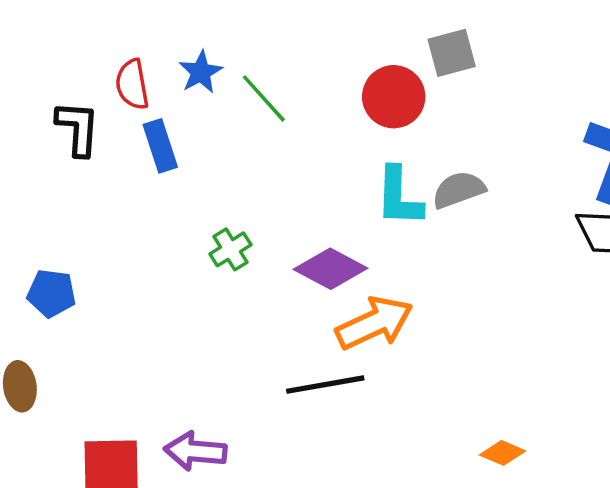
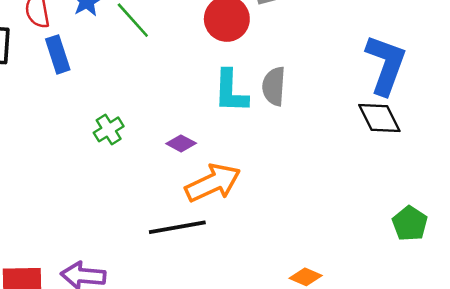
gray semicircle: (459, 190) -> (274, 86), turned -66
purple diamond: (331, 269) -> (181, 143), size x0.6

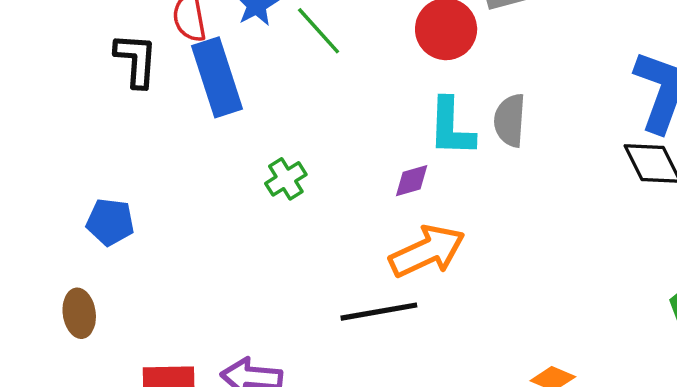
blue rectangle: (58, 54) -> (217, 77), size x1.5
purple diamond: (181, 143) -> (412, 181), moved, turned -44

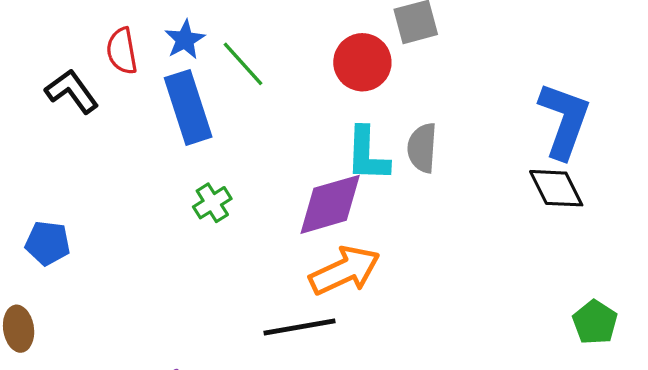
black L-shape: (136, 60) -> (72, 91), turned -40
blue rectangle: (217, 77) -> (188, 107), moved
purple diamond: (412, 181) -> (330, 204), size x2.0

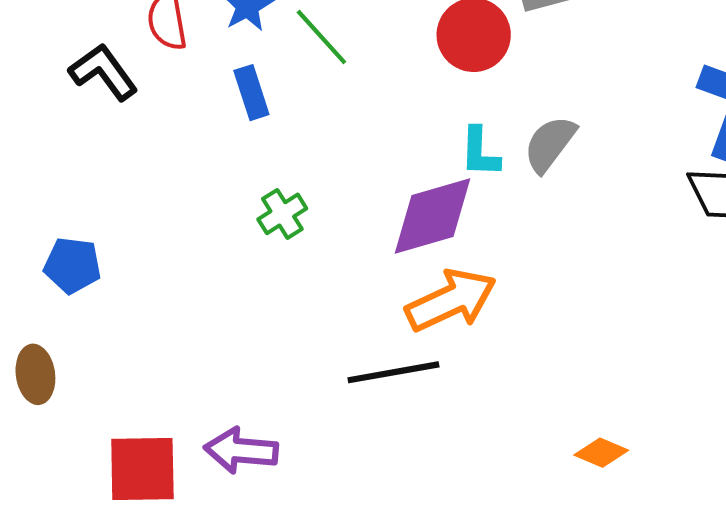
blue rectangle: (188, 107) -> (251, 93), size x0.6
gray semicircle: (422, 148) -> (550, 144), turned 33
cyan L-shape: (367, 154) -> (480, 152), size x0.7

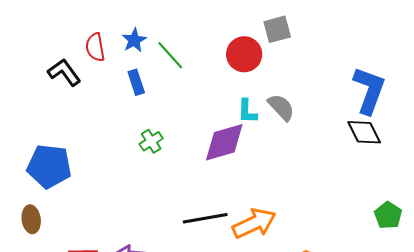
gray semicircle: (550, 144) -> (281, 107), turned 100
blue pentagon: (72, 265) -> (49, 166), size x1.6
orange arrow: (451, 300) -> (254, 223), moved

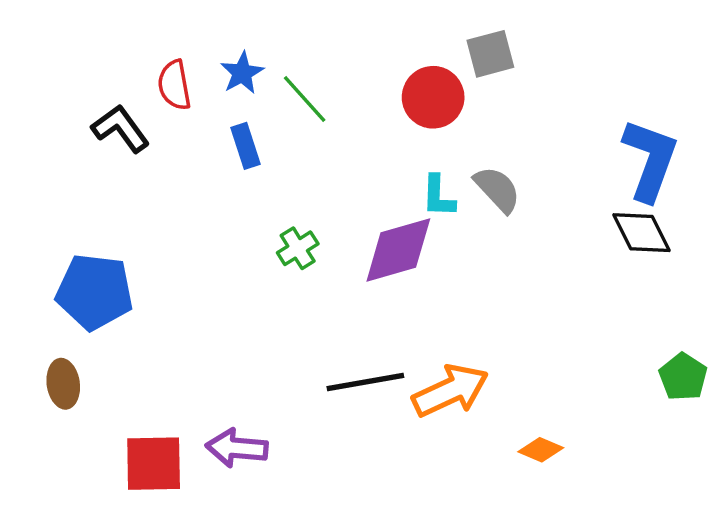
green cross: (151, 141) -> (298, 248), moved

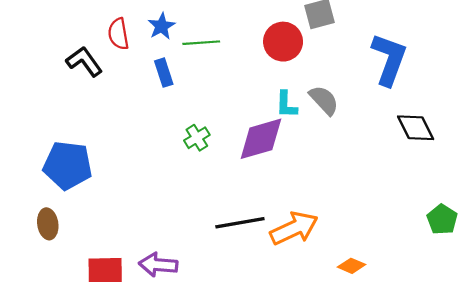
green line: (305, 99) -> (201, 43), turned -52
blue L-shape: (650, 160) -> (389, 59), moved

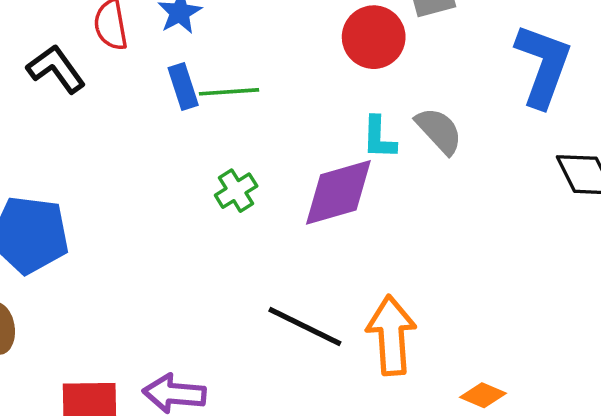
green line: (201, 43) -> (229, 92), moved
black line: (240, 223) -> (305, 326), turned 36
orange arrow: (294, 228) -> (391, 335), turned -69

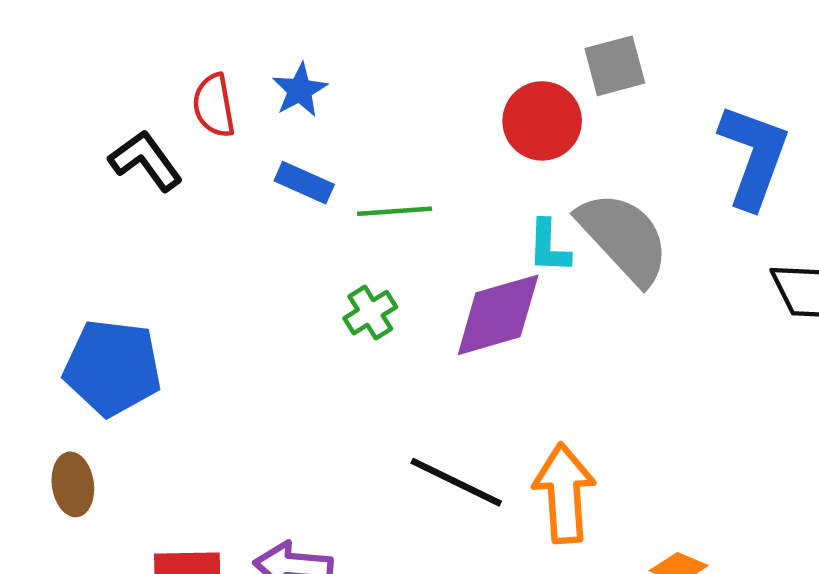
blue rectangle: (183, 87) -> (304, 183), turned -48
green line: (229, 92) -> (395, 211), moved
gray semicircle: (439, 131) -> (624, 238), size x1.6

